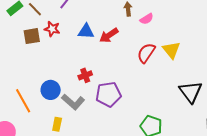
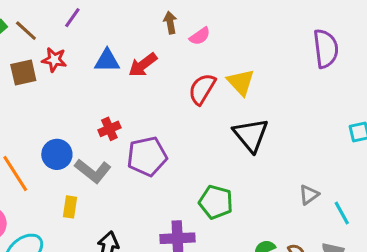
black triangle: (191, 92) -> (251, 135), moved

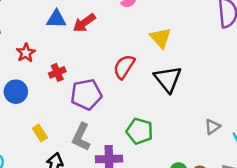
red star: (54, 60) -> (26, 53), moved, turned 30
red semicircle: (202, 89) -> (124, 67), moved
gray L-shape: (93, 171) -> (81, 137), moved, turned 76
yellow rectangle: (70, 207) -> (40, 133), moved, turned -42

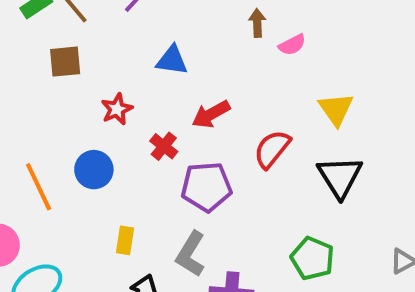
red arrow: (84, 23) -> (211, 114), moved
red cross: (57, 72) -> (164, 146), turned -35
green pentagon: (140, 131) -> (312, 258), moved
yellow rectangle: (40, 133) -> (125, 240), turned 35

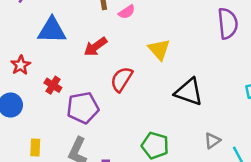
blue triangle: (172, 60) -> (52, 30), size x1.4
red arrow: (211, 114) -> (95, 47), moved
black triangle: (340, 177) -> (189, 92), moved, turned -32

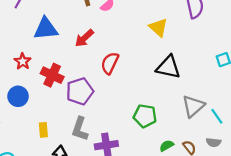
yellow triangle: (159, 49) -> (158, 27), moved
red cross: (53, 85) -> (52, 75), size x1.5
gray triangle: (212, 141) -> (193, 106), size x1.6

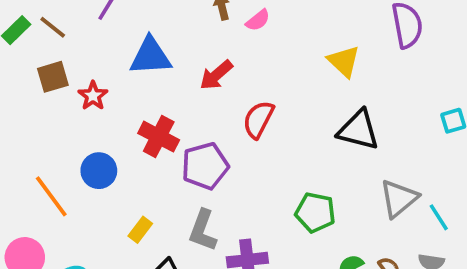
red star: (23, 61) -> (93, 96), moved
yellow rectangle: (43, 130) -> (140, 230), turned 40

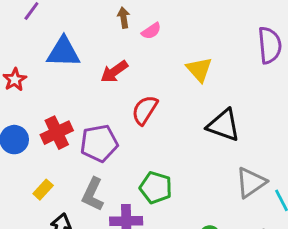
yellow triangle: (344, 61) -> (199, 69), moved
red cross: (159, 137) -> (57, 133), moved, turned 32
green pentagon: (315, 212) -> (156, 188), moved

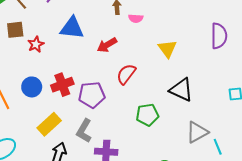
pink semicircle: (151, 31) -> (136, 18), turned 32
green pentagon: (156, 188) -> (147, 115), moved, turned -30
yellow rectangle: (43, 190) -> (49, 124), size x1.6

